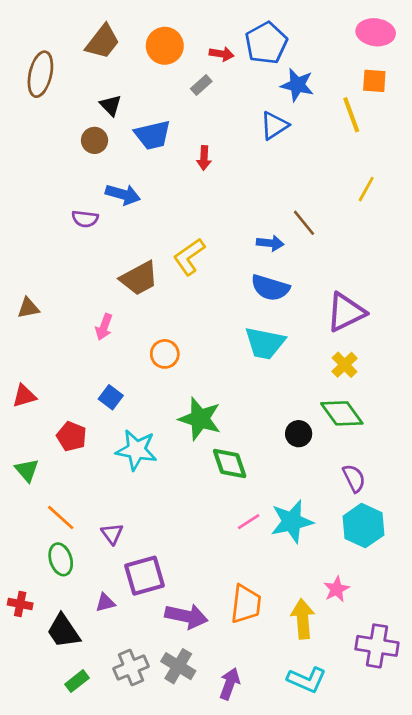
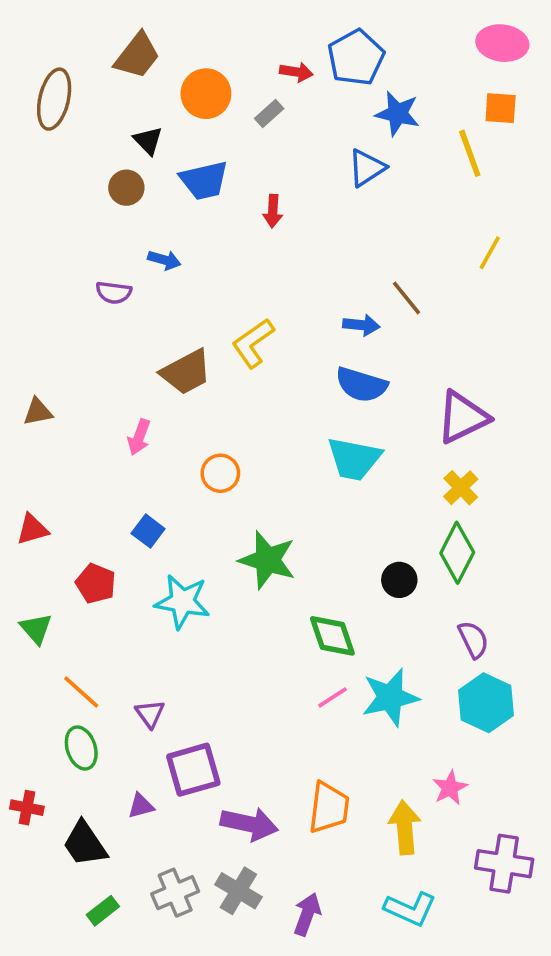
orange circle: (165, 46) -> (206, 94), moved
blue arrow: (123, 194) -> (164, 260), size x0.7
green diamond: (342, 413) -> (457, 553), turned 63
green diamond: (230, 463) -> (332, 636), moved

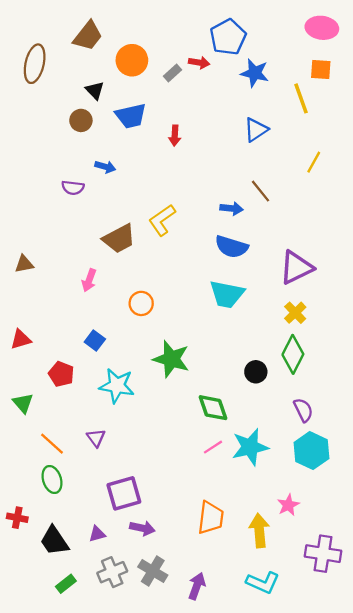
red arrow: (296, 72) -> (199, 63), moved
blue triangle: (367, 168) -> (256, 130), moved
purple triangle: (150, 714) -> (96, 438), moved
purple triangle: (141, 806) -> (97, 534), moved
purple arrow: (249, 824) -> (142, 528), moved, size x0.7

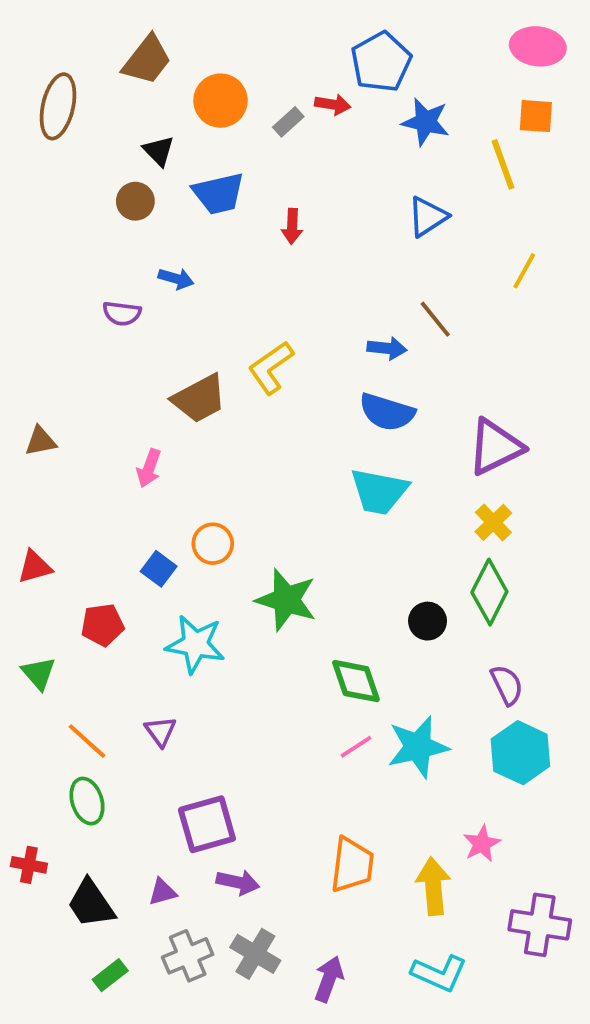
orange circle: (141, 303) -> (213, 544), moved
red pentagon: (61, 374) -> (102, 625), turned -30

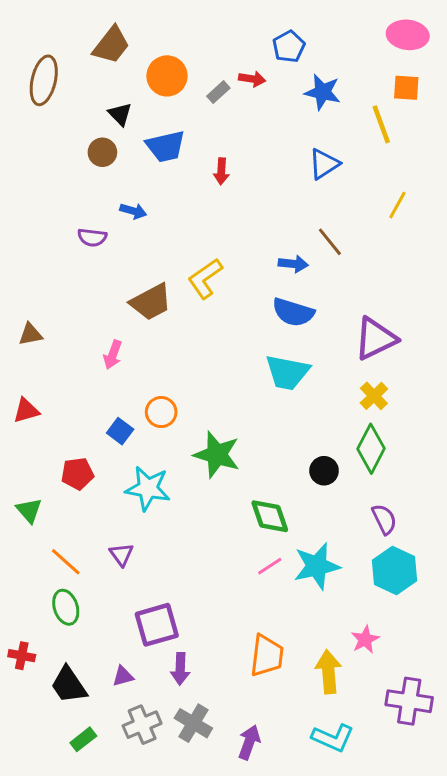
blue pentagon: (381, 62) -> (289, 47), size x0.7
red triangle: (35, 567) -> (26, 411), moved
purple arrow: (238, 882) -> (180, 669), turned 80

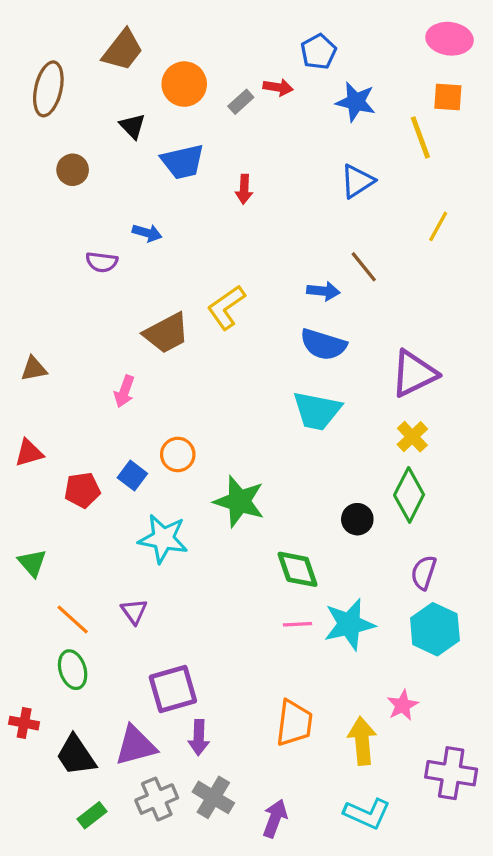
brown circle: (102, 152) -> (73, 170), moved
red pentagon: (77, 474) -> (82, 490), moved
purple semicircle: (384, 519) -> (424, 573), turned -136
pink line: (270, 566) -> (297, 624), turned 30
purple triangle: (123, 676) -> (136, 746), size x1.8

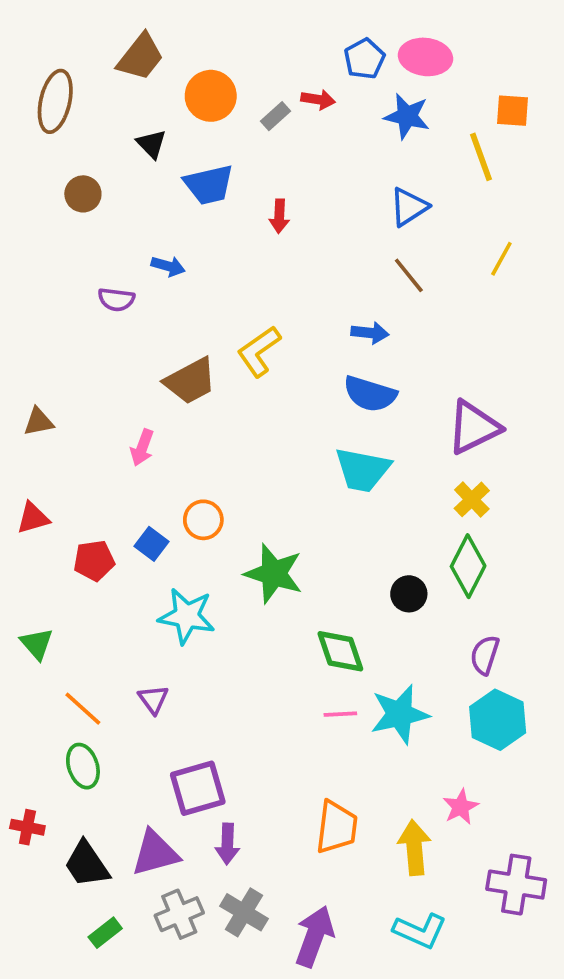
pink ellipse: (450, 39) -> (425, 57), moved
brown line: (364, 267) -> (409, 275), moved
purple arrow: (275, 818) -> (314, 936), size x1.4

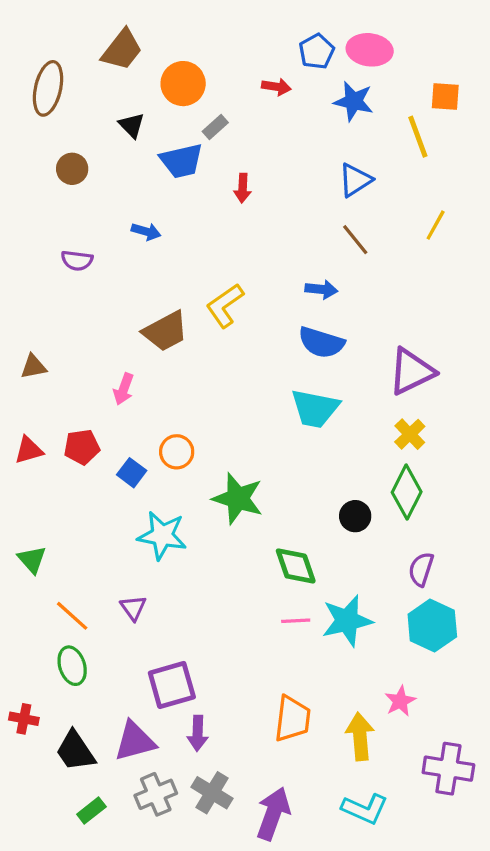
gray rectangle: (276, 116) -> (215, 127), moved
purple semicircle: (116, 299) -> (77, 260), moved
red pentagon: (94, 561) -> (82, 447), moved

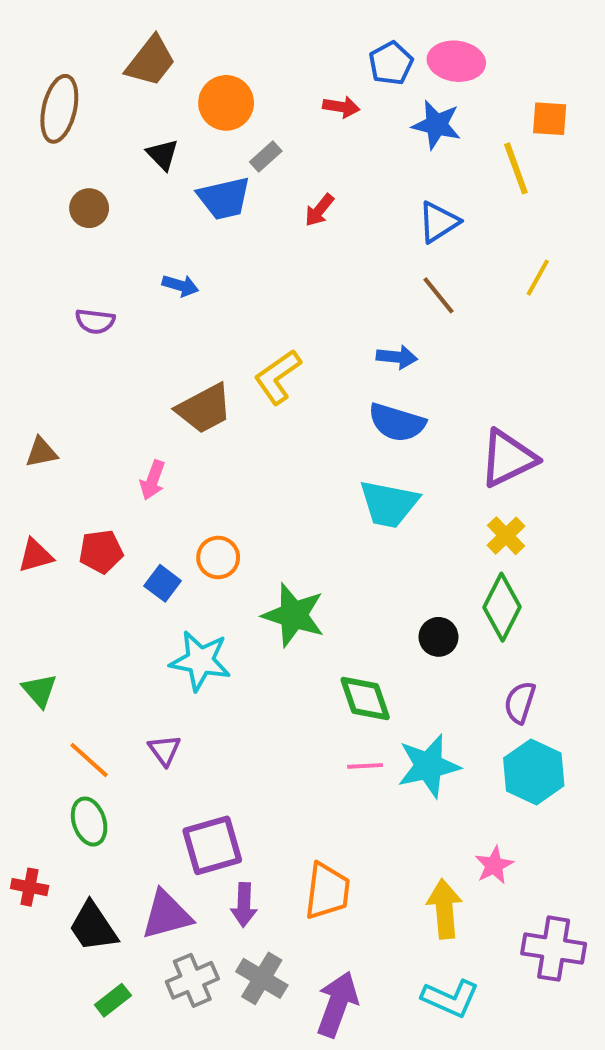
red arrow: (243, 188) -> (319, 210), moved, turned 36
orange trapezoid: (292, 719) -> (327, 891), moved

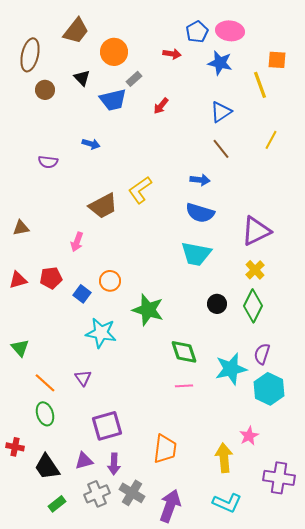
brown circle: (89, 208) -> (45, 90), moved
black circle: (438, 637) -> (217, 304), moved
cyan star: (429, 766) -> (231, 369), moved
purple arrow: (244, 905) -> (114, 464), moved
purple triangle: (167, 915) -> (84, 461), size x0.7

